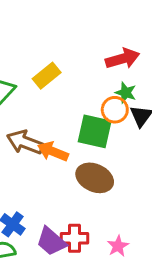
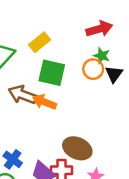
green square: (95, 131) -> (52, 73), moved
brown ellipse: (95, 178) -> (77, 148), moved

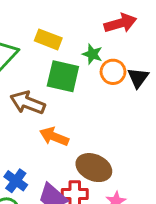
yellow rectangle: (40, 42) -> (48, 39), turned 60
green star: (102, 56) -> (92, 54), moved
orange arrow: (44, 102) -> (54, 137), moved

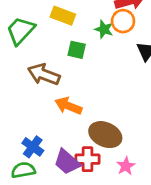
orange circle: (113, 72) -> (123, 21), moved
green square: (63, 76) -> (77, 50), size x0.6

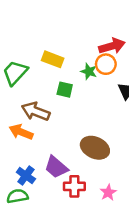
orange arrow: (68, 106) -> (21, 132), moved
brown ellipse: (105, 135) -> (95, 148), moved
purple trapezoid: (67, 162) -> (56, 167), moved

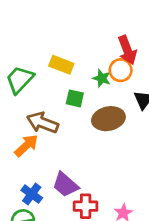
red arrow: (112, 46) -> (127, 50), turned 85
orange arrow: (21, 132) -> (26, 146), turned 115
brown ellipse: (95, 148) -> (108, 119), moved, turned -36

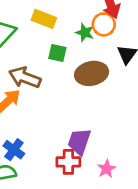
purple trapezoid: (65, 185) -> (79, 142), moved, turned 68

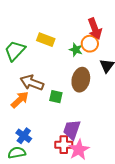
green square: (57, 53) -> (56, 97), moved
brown ellipse: (92, 73) -> (81, 80), turned -65
pink star: (106, 169) -> (79, 150), moved, size x1.5

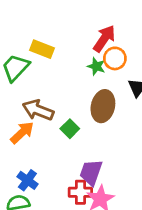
red arrow: (95, 29) -> (104, 39), moved, turned -125
yellow rectangle: (46, 40) -> (42, 49), moved
green square: (56, 97) -> (70, 129), turned 32

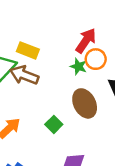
brown ellipse: (103, 106) -> (85, 103), turned -40
brown arrow: (38, 110) -> (24, 75), moved

